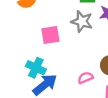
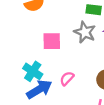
pink semicircle: (85, 78) -> (67, 78), moved, turned -32

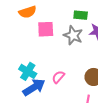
pink square: (52, 41) -> (46, 29), moved

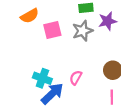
gray star: (73, 35) -> (83, 31), turned -30

